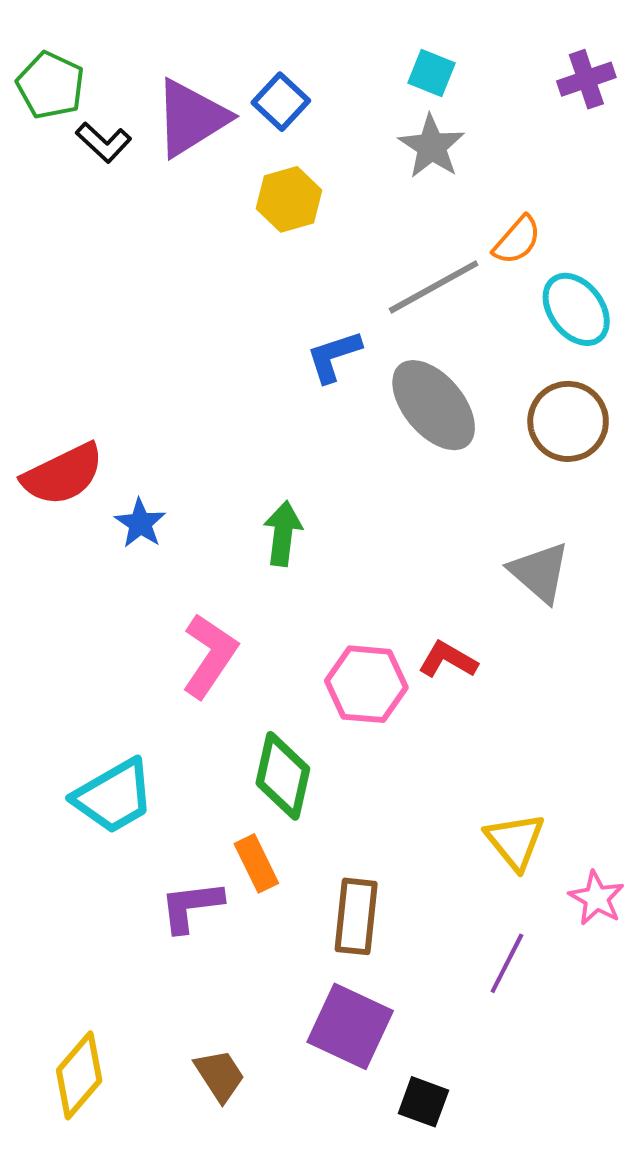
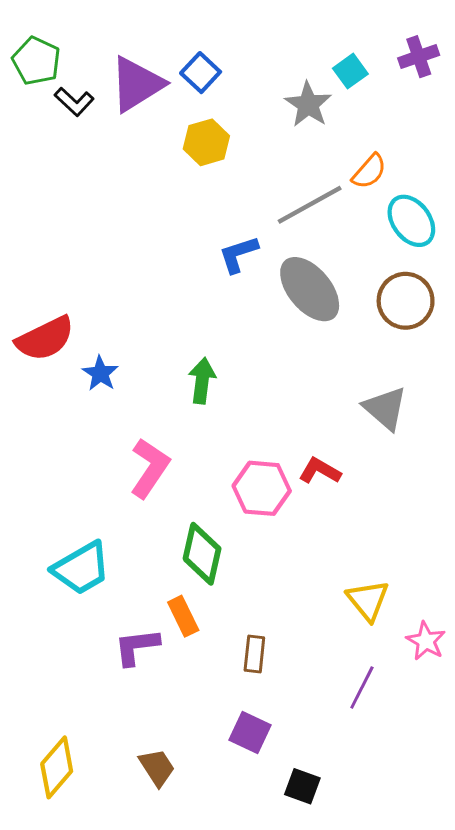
cyan square: (432, 73) -> (350, 71), moved, turned 32
brown rectangle: (356, 916) -> (254, 654), size x0.7
purple square: (350, 1026) -> (250, 733), size x0.7

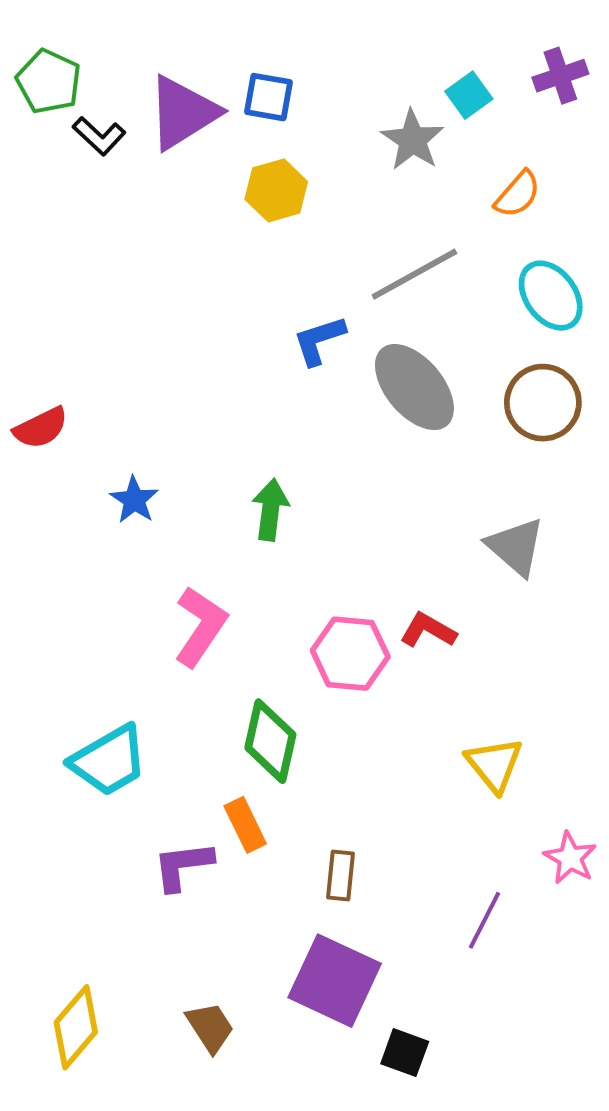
blue square: (201, 73) -> (268, 97), turned -33
orange semicircle: (369, 171) -> (518, 194), moved
red semicircle: (45, 339) -> (41, 428), moved, size x0.7
yellow triangle: (368, 600) -> (494, 765), moved
purple square: (250, 733) -> (335, 981), size x1.6

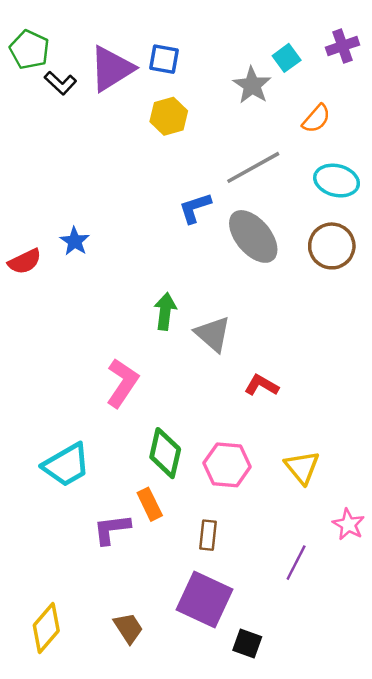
cyan ellipse: (551, 296) -> (337, 181), turned -39
blue star: (134, 500) -> (75, 241), moved
gray triangle: (516, 547) -> (213, 334), moved
pink hexagon: (350, 654) -> (227, 465), moved

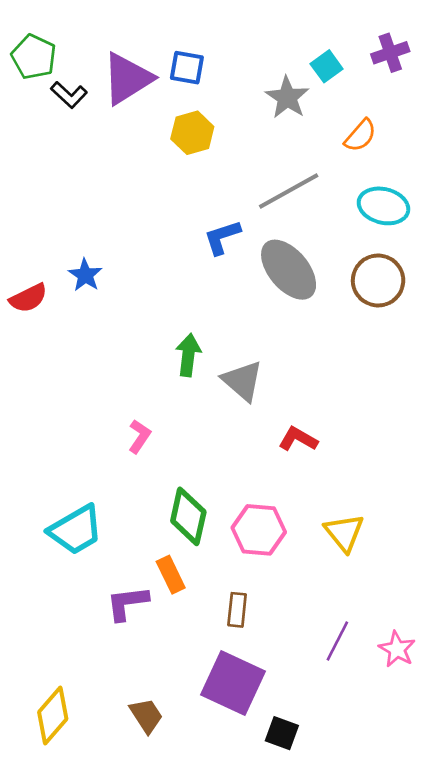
pink L-shape: (122, 383) -> (139, 436), size x0.6
pink star: (348, 524) -> (397, 649), moved

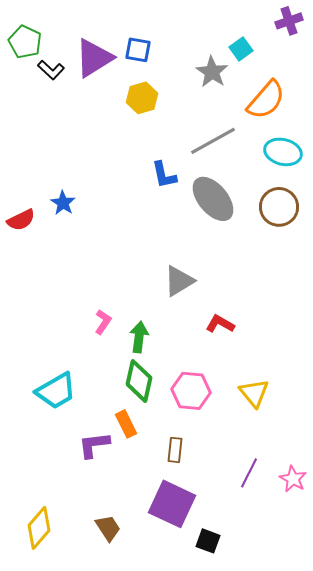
purple cross: (390, 53) -> (289, 21), moved
orange semicircle: (360, 135) -> (266, 100), size x1.6
blue L-shape: (222, 237) -> (164, 175), turned -84
green arrow: (188, 355) -> (139, 337), moved
gray triangle: (242, 381) -> (179, 281), turned 48

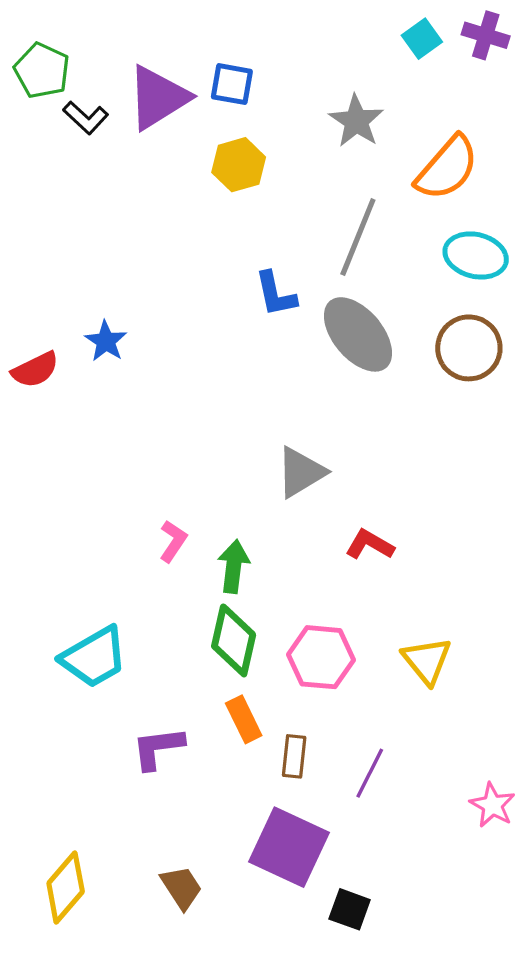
purple cross: (289, 21) -> (486, 35), turned 36
cyan square: (241, 49) -> (422, 39), moved
gray line: (213, 141) -> (358, 237), turned -39
orange rectangle: (126, 424) -> (244, 719), moved
purple line: (249, 473) -> (370, 773), moved

